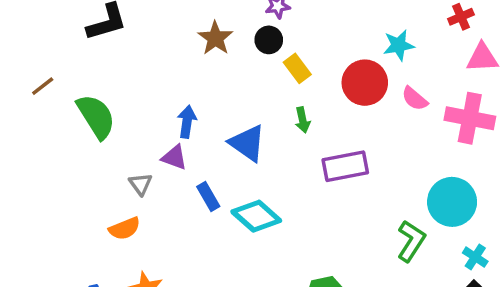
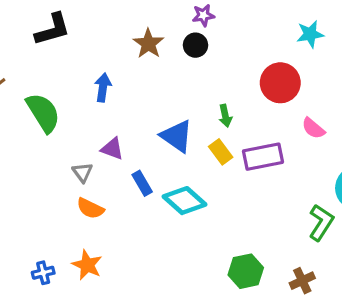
cyan star: (399, 45) -> (310, 34), moved
yellow rectangle: (297, 68) -> (221, 152), moved
pink semicircle: (415, 99) -> (313, 128), moved
blue arrow: (187, 122) -> (103, 88), moved
orange semicircle: (125, 229) -> (90, 208), moved, turned 48

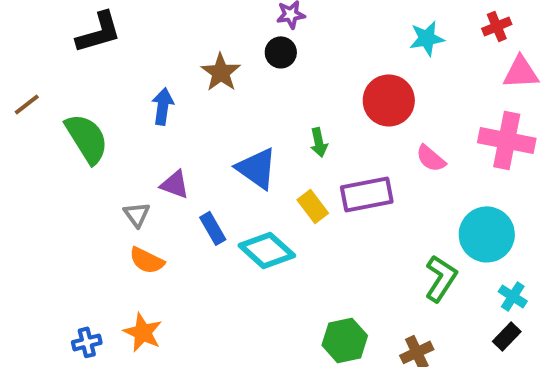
brown star: (148, 44) -> (221, 72), moved
yellow rectangle: (221, 152) -> (313, 206), moved

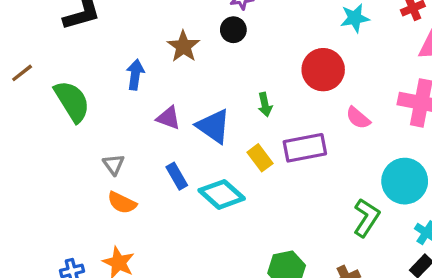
purple triangle: (175, 184) -> (168, 118), moved

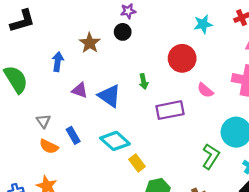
yellow rectangle: (260, 158) -> (137, 163), moved
blue rectangle: (177, 176) -> (73, 135), moved

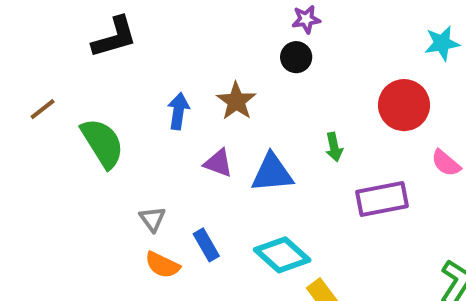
brown star: (90, 43) -> (236, 101), moved
blue triangle: (109, 96) -> (272, 173), turned -40

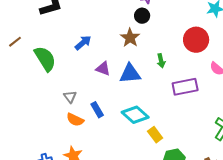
brown star: (236, 101) -> (130, 38), moved
blue arrow: (178, 111) -> (83, 43), turned 42

